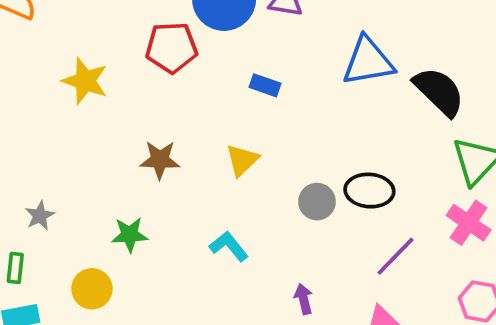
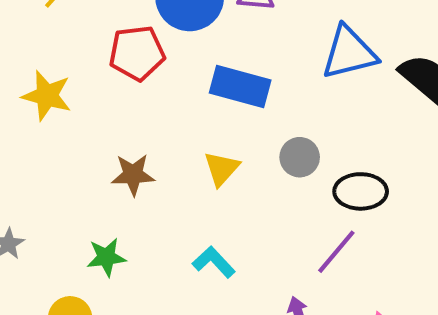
blue rectangle: (265, 85) -> (240, 86), size x1.8
gray circle: (317, 202) -> (300, 157), moved
purple line: (395, 256) -> (336, 252), moved

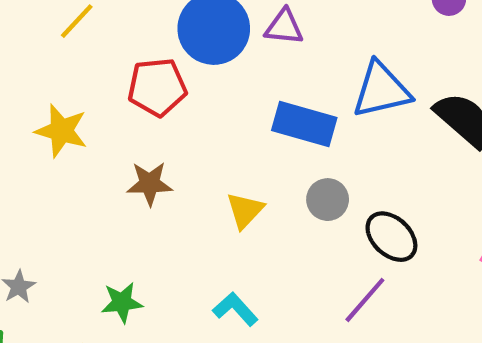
blue rectangle: (240, 86) -> (304, 124), moved
brown star: (133, 175) -> (150, 184), moved
black ellipse: (361, 191) -> (391, 237), turned 42

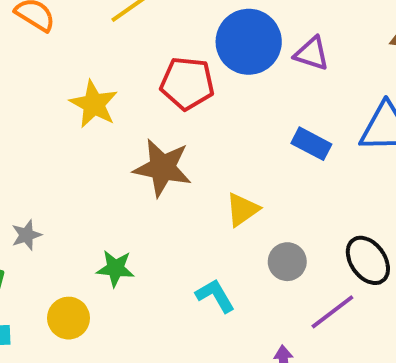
blue rectangle: (304, 124) -> (311, 144), size x0.7
brown star: (150, 184) -> (162, 168), size x1.4
gray circle: (328, 200) -> (287, 262), moved

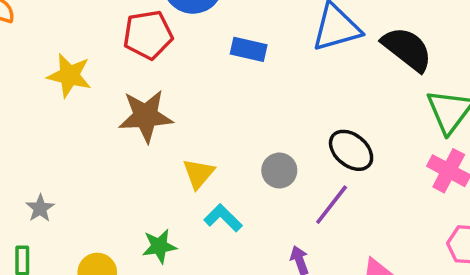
blue rectangle: (311, 144) -> (249, 49), moved
yellow triangle: (242, 210) -> (199, 174), moved
green star: (115, 268) -> (159, 246), moved

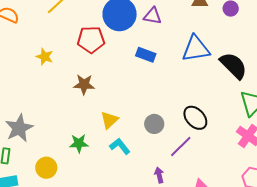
yellow star: (69, 75) -> (45, 57), size x0.7
brown star: (146, 116) -> (84, 84), size x0.7
gray star: (40, 208) -> (19, 128), size x1.8
green star: (159, 246) -> (79, 143), moved

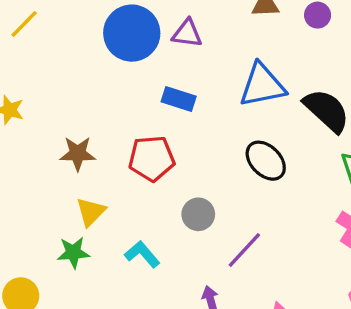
red pentagon: (91, 40) -> (152, 158), moved
black ellipse: (195, 118) -> (266, 161), moved
yellow triangle: (109, 120) -> (91, 212), moved

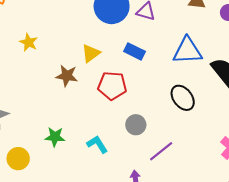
yellow triangle: (91, 212) -> (91, 53), moved

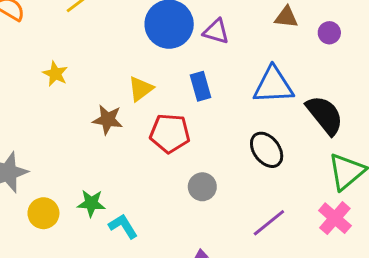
blue rectangle: (134, 51) -> (200, 86), turned 48
cyan L-shape: (97, 144) -> (123, 226), moved
purple line: (161, 151) -> (269, 223), moved
yellow circle: (18, 159) -> (43, 213), moved

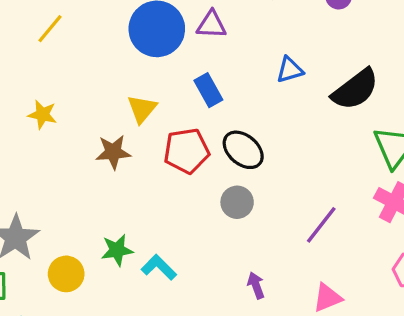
blue triangle: (273, 85) -> (290, 70), size x0.6
black semicircle: (325, 115) -> (355, 89), turned 105
black ellipse: (267, 150) -> (243, 150), moved

